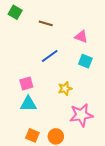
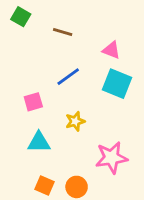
cyan square: (85, 61) -> (117, 84), size x1.5
pink square: (26, 83) -> (33, 102), moved
yellow star: (65, 89) -> (75, 121), moved

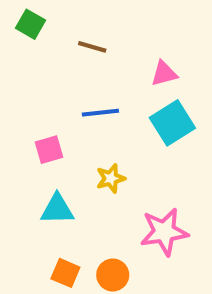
pink triangle: (111, 50) -> (164, 74), turned -36
blue line: (68, 77) -> (100, 113), turned 30
cyan square: (117, 84) -> (172, 123), turned 36

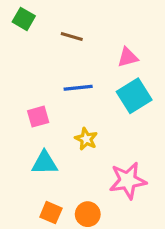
yellow star: (111, 178) -> (86, 139), turned -30

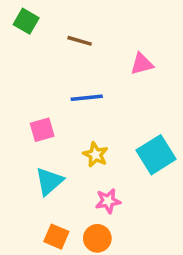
cyan square: (134, 96) -> (156, 155), moved
cyan triangle: (45, 163) -> (49, 181), turned -40
pink star: (128, 181) -> (108, 201), moved, size x0.6

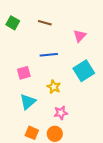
green square: (26, 21) -> (13, 23), moved
pink triangle: (142, 64) -> (80, 36), turned -32
cyan square: (156, 155) -> (84, 71), moved

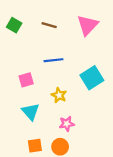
pink triangle: (80, 36) -> (87, 25), moved, size x1.5
cyan triangle: (28, 102) -> (31, 112), turned -30
orange square: (32, 133) -> (35, 146), turned -32

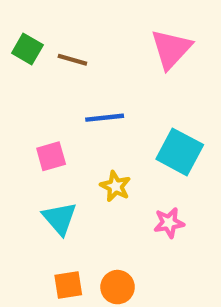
brown line: (49, 25) -> (72, 60), moved
cyan square: (92, 78) -> (180, 152), turned -30
pink star: (67, 124) -> (169, 223), moved

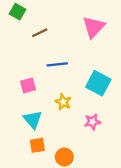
green square: (27, 49) -> (17, 12), moved
brown line: (72, 60) -> (40, 33), turned -42
orange square: (68, 285) -> (37, 145), moved

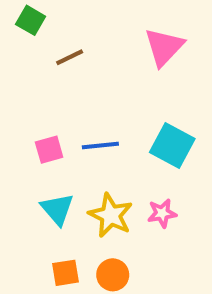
blue line: (57, 64) -> (100, 146), moved
yellow star: (63, 102) -> (111, 215), moved, size x1.5
orange square: (37, 145) -> (65, 273), moved

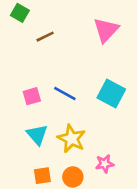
blue line: (100, 146) -> (65, 94), turned 35
pink star: (162, 213) -> (105, 164), moved

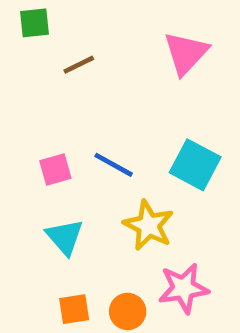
green square: (20, 13) -> (34, 23), turned -36
yellow star: (72, 139) -> (149, 225), moved
pink star: (105, 164) -> (183, 288), size x1.5

